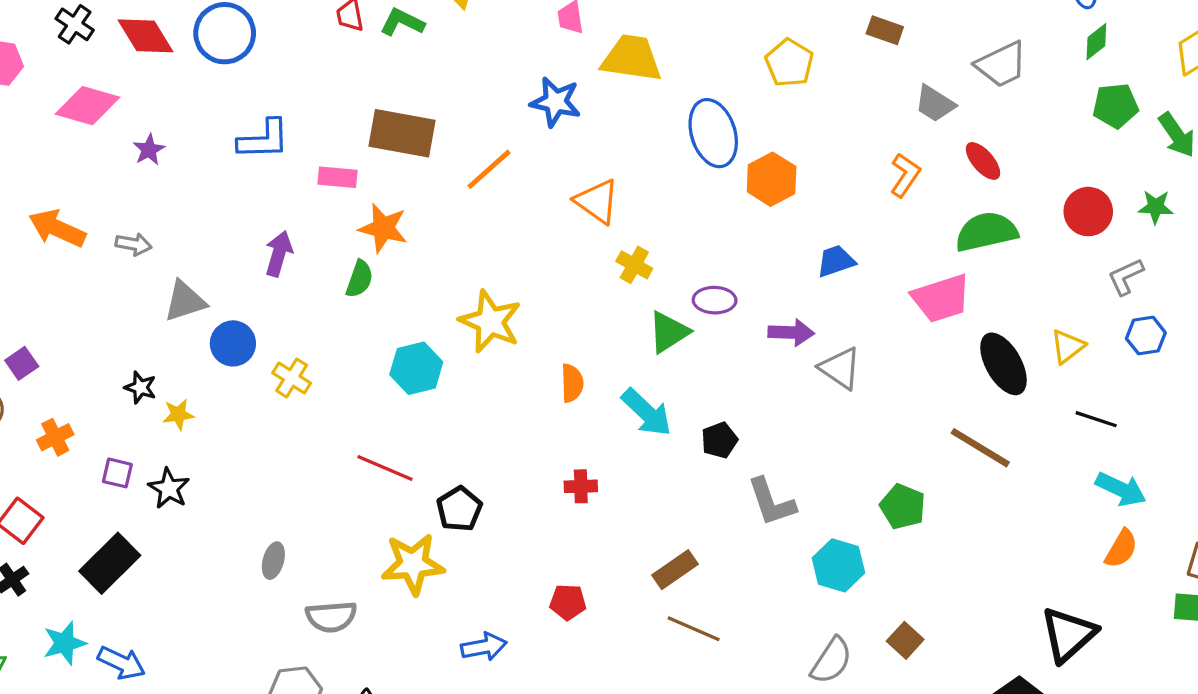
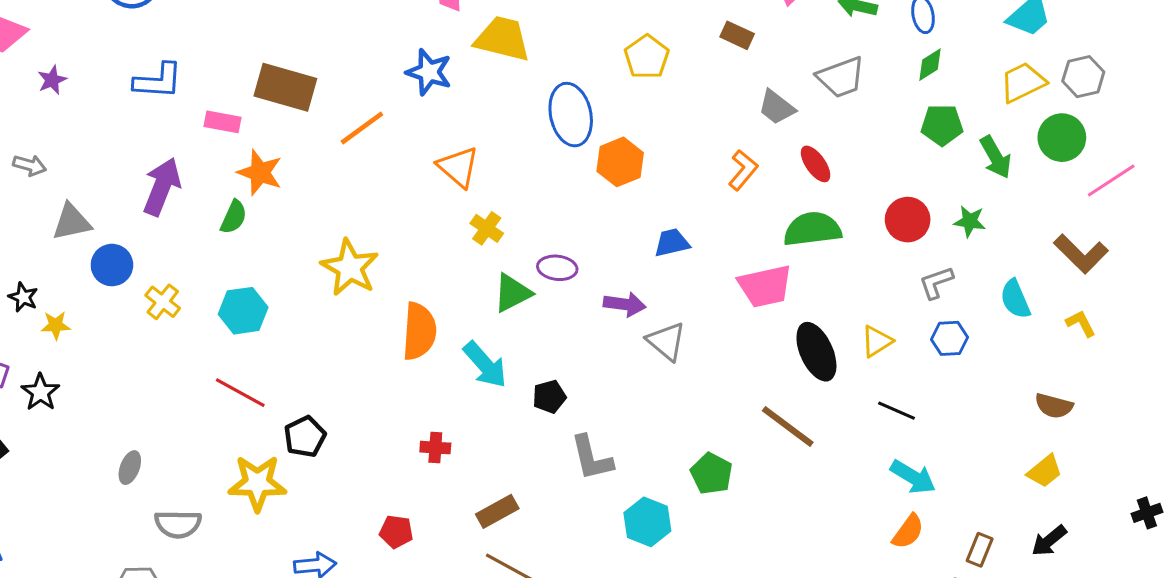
purple arrow: (279, 254) -> (162, 187), size x1.4
cyan hexagon: (416, 368) -> (243, 311), moved
orange semicircle: (572, 383) -> (419, 331), size x1.6
red cross: (581, 486) -> (435, 448), moved

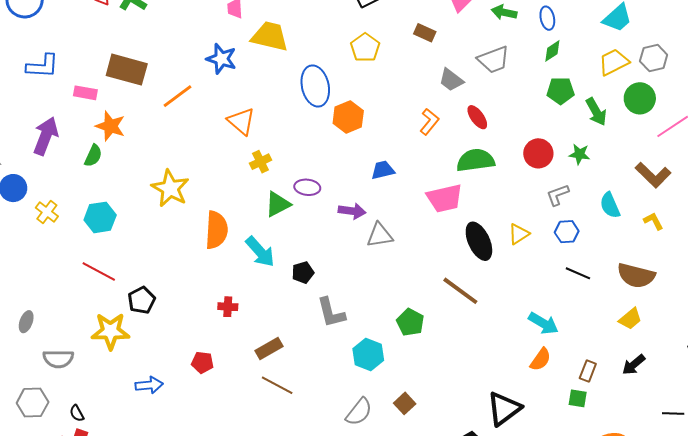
yellow cross: (487, 228) -> (260, 162), turned 30
gray triangle: (666, 341) -> (380, 235), turned -48
brown semicircle: (1054, 406) -> (636, 276), size x1.5
black line: (896, 411) -> (578, 273), moved

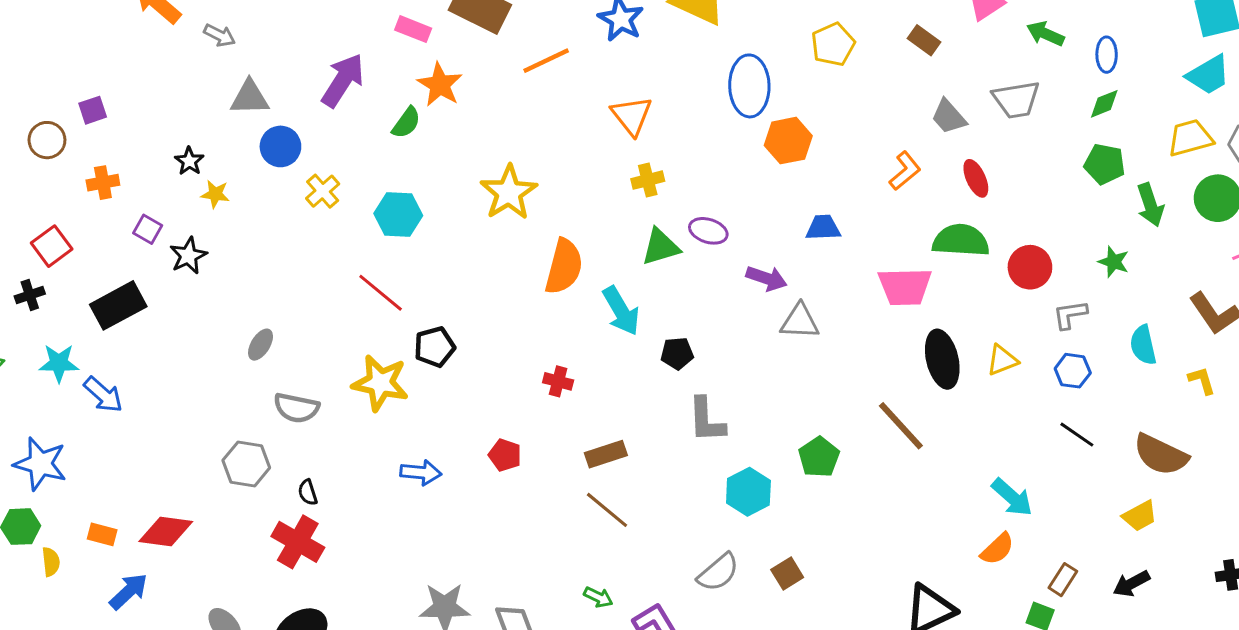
red circle: (538, 153) -> (1030, 267), moved

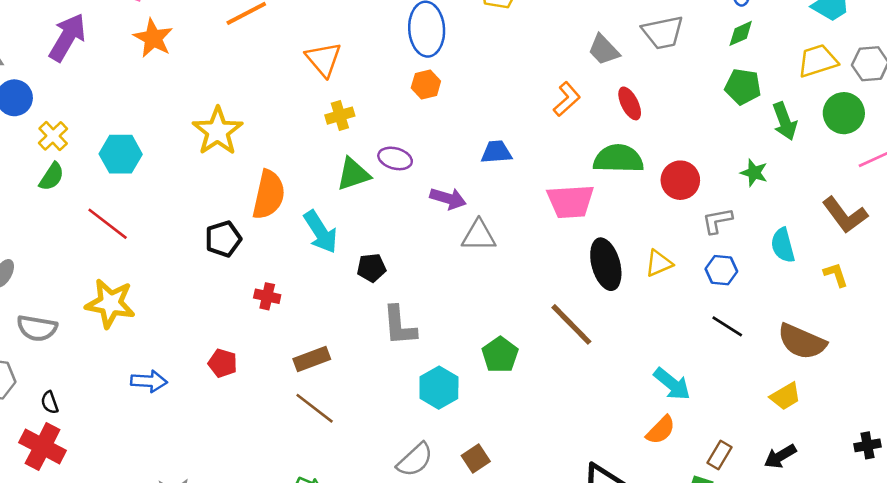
green semicircle: (406, 123) -> (52, 177), moved
orange hexagon: (788, 141) -> (426, 85), moved, size x0.7
black pentagon: (435, 347) -> (223, 239), moved

